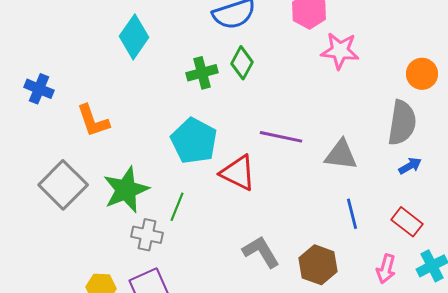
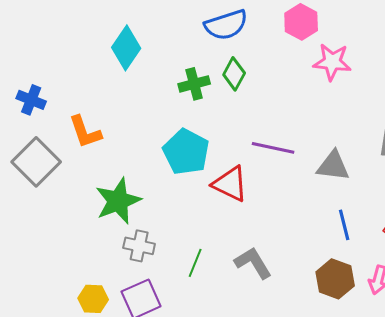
gray square: (63, 185) -> (36, 162), moved
green line: (177, 207) -> (195, 263), moved
brown hexagon: (318, 265) -> (335, 279), moved

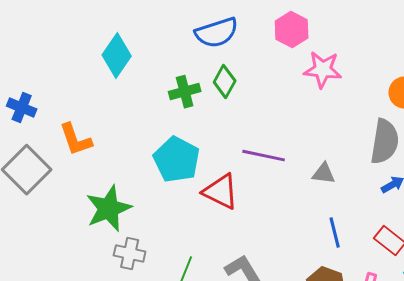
gray triangle: (333, 166) -> (324, 174), size x0.7

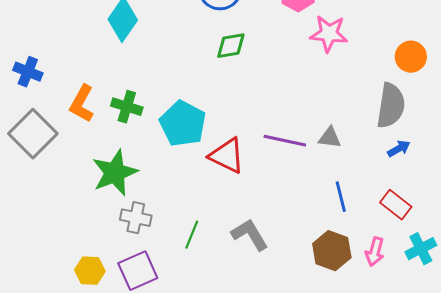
green diamond: (225, 82) -> (231, 46), turned 52
green cross: (185, 92) -> (127, 107), moved, turned 32
orange L-shape: (76, 140) -> (82, 104), turned 48
purple line: (264, 156) -> (285, 141), moved

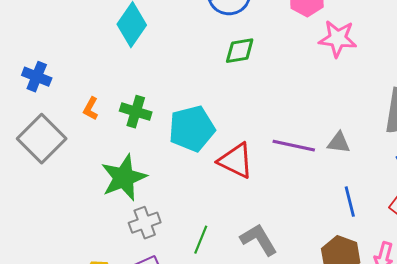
orange L-shape: (82, 104) -> (91, 109), size x0.6
cyan pentagon: (183, 124) -> (192, 129), turned 30
gray cross: (136, 218) -> (145, 223), turned -32

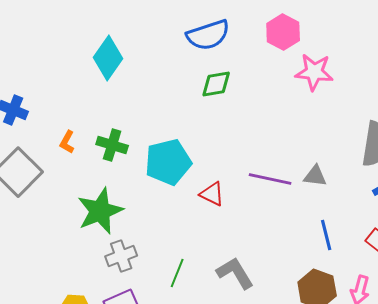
red triangle: (236, 161) -> (212, 194), size x0.7

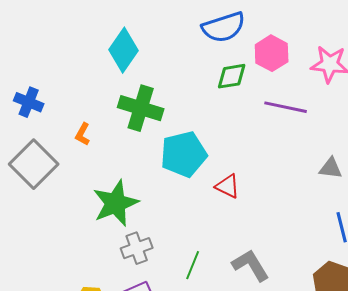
pink hexagon: (283, 32) -> (272, 53), moved
green cross: (112, 145) -> (141, 108), moved, size x1.4
purple line: (270, 179) -> (286, 107), moved

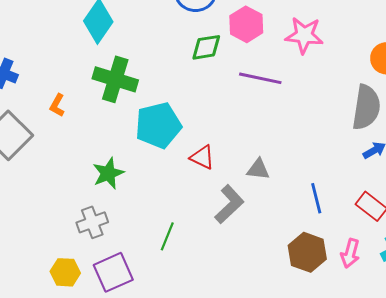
gray triangle: (331, 168) -> (258, 169), moved
green star: (116, 203) -> (108, 173), moved, size x0.7
gray cross: (137, 248) -> (92, 222), moved
gray L-shape: (251, 265) -> (229, 204), moved, turned 78

